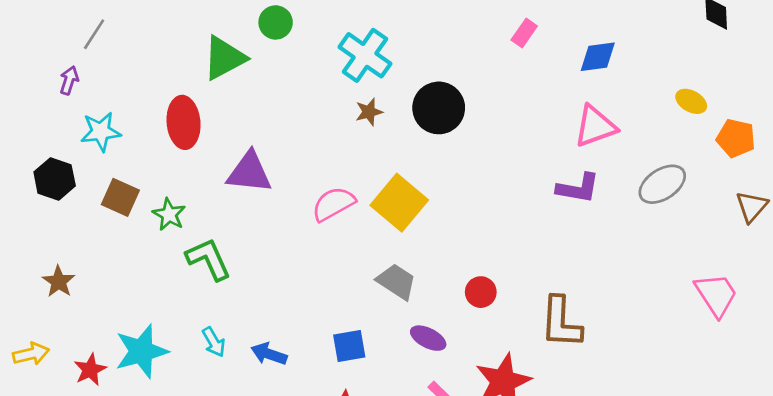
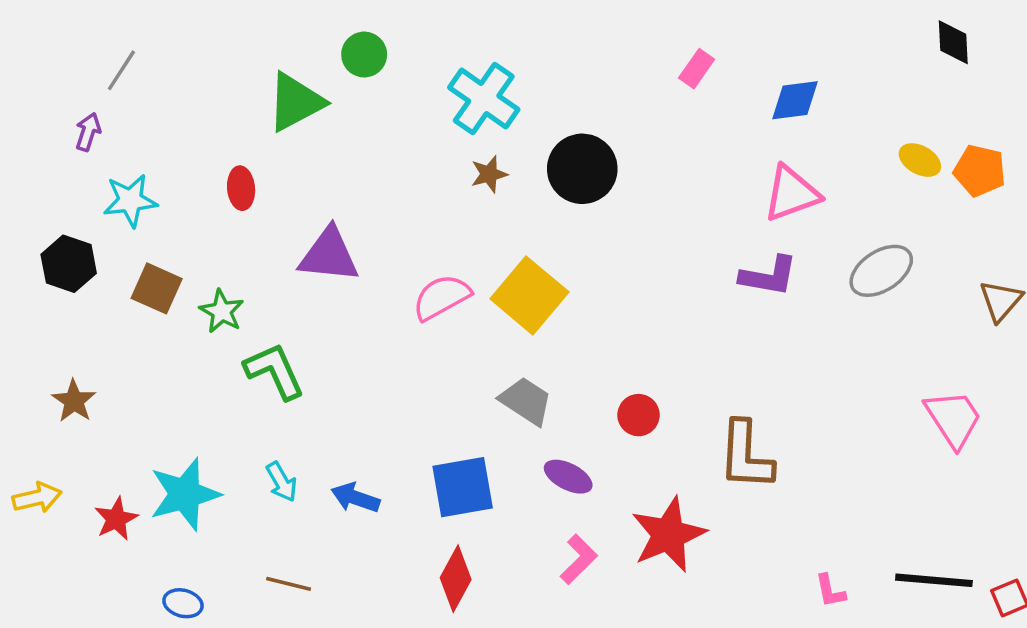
red ellipse: (184, 122) -> (241, 188), size x0.6
orange pentagon: (736, 138) -> (980, 171), moved
blue square: (349, 346) -> (463, 487), size x1.4

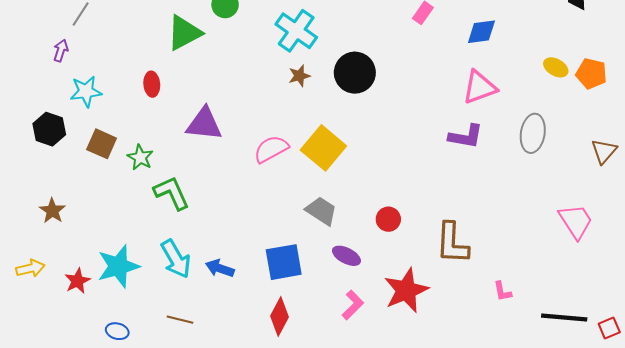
gray ellipse: (881, 271) -> (533, 133), turned -48
cyan arrow: (281, 482) -> (176, 259), size x1.6
pink L-shape: (830, 591) -> (502, 291), moved

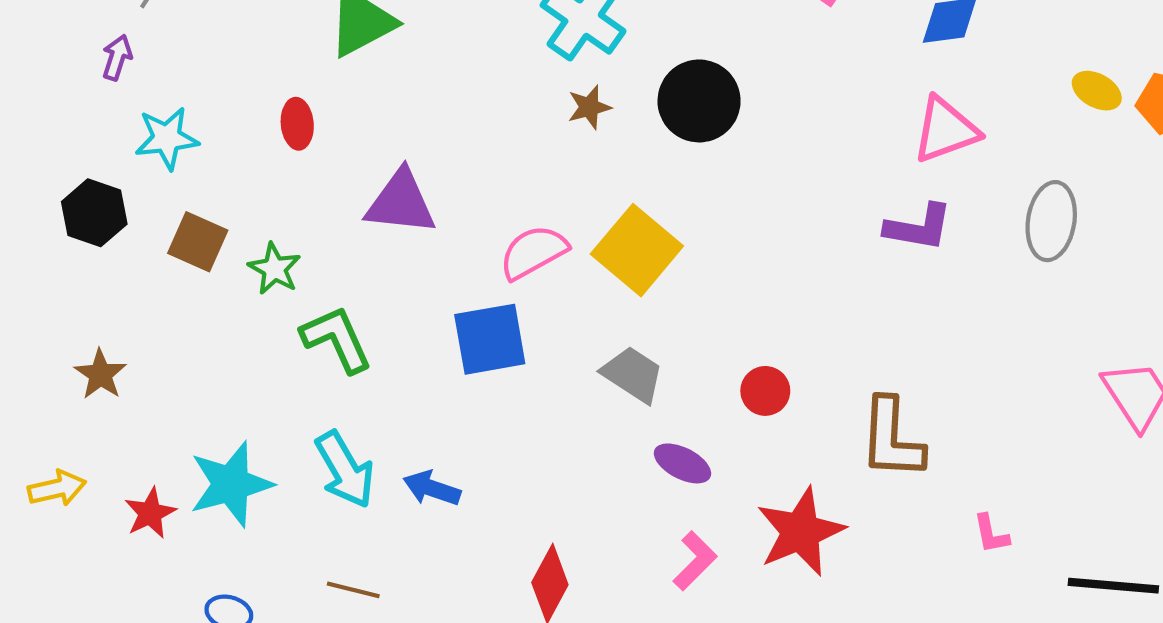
blue square: (284, 262) -> (490, 339), moved

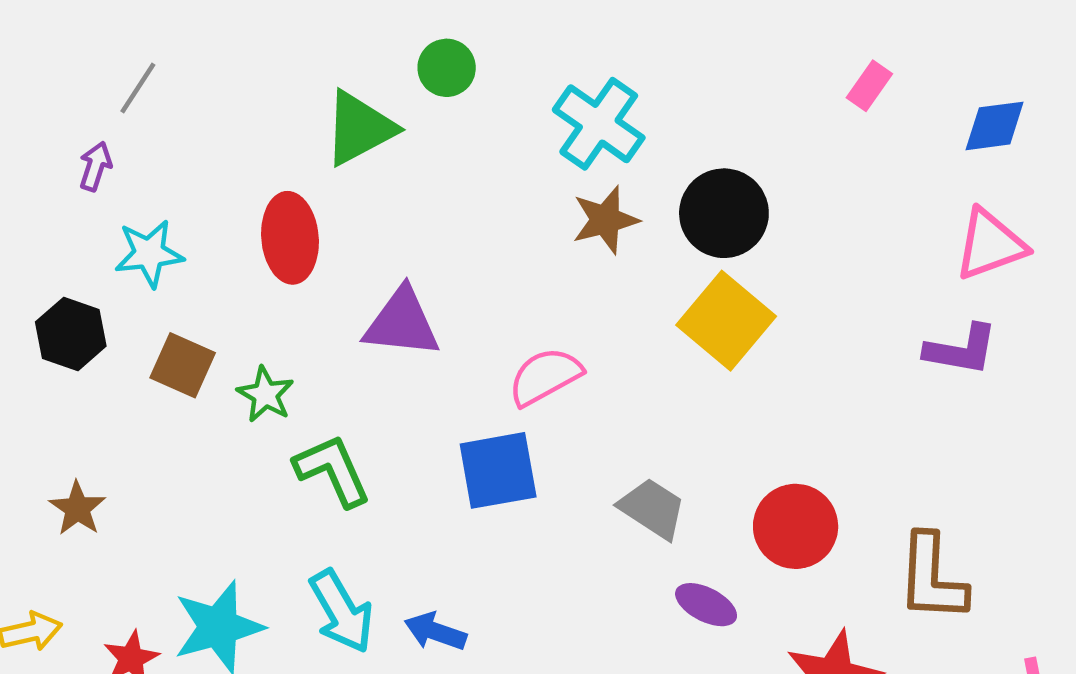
brown star: (589, 107) -> (605, 220), size x1.4
red ellipse: (297, 124) -> (290, 238), size x1.6
yellow square: (637, 250) -> (726, 321), moved
red circle: (765, 391) -> (796, 526), size x1.6

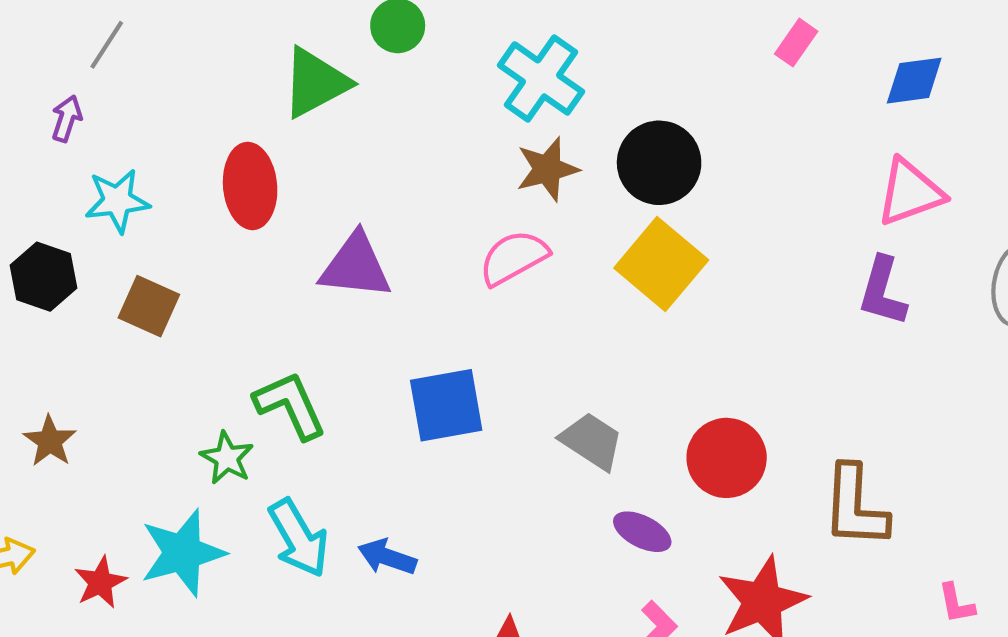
purple L-shape: (961, 350) -> (883, 291), turned 96
pink semicircle: (545, 377) -> (514, 258), moved
green star: (265, 394) -> (227, 458), moved

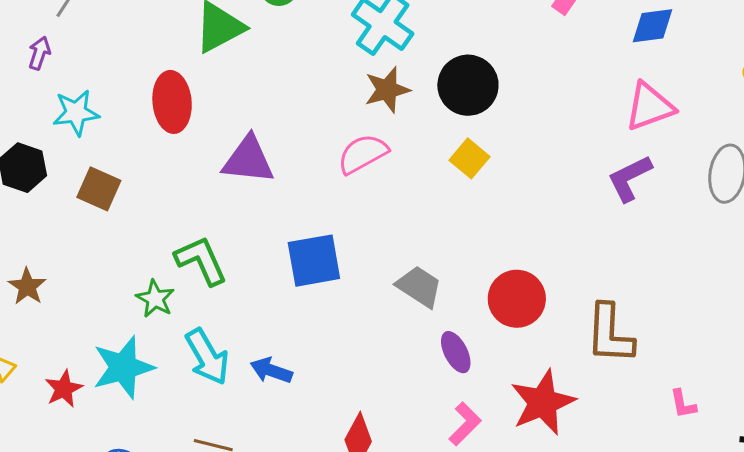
yellow square: (661, 264) -> (470, 158), size x0.6
purple L-shape: (883, 291) -> (630, 178), turned 48
purple ellipse: (642, 532) -> (456, 352), turned 36

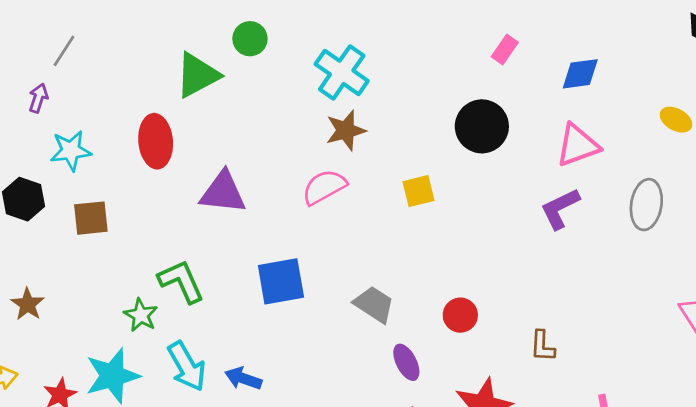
black circle: (468, 85) -> (482, 126), moved
yellow square: (470, 158) -> (418, 191), turned 36
brown square: (99, 189) -> (91, 218), turned -30
red circle: (517, 299) -> (460, 315), size x0.7
brown L-shape: (610, 334) -> (543, 346), size x0.6

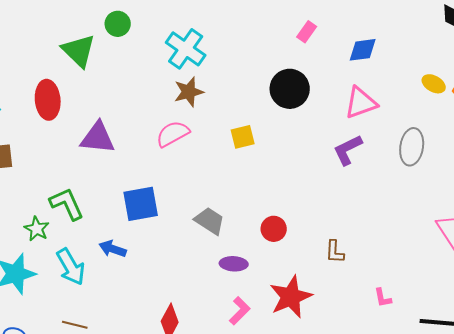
green triangle: (197, 75) -> (79, 51), turned -48
purple ellipse: (406, 362) -> (234, 264), turned -60
blue arrow: (243, 378) -> (113, 249), moved

